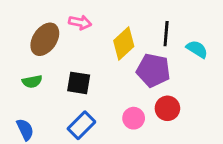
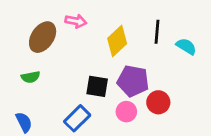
purple pentagon: (153, 70) -> (133, 81), moved
black square: (79, 83) -> (97, 86), moved

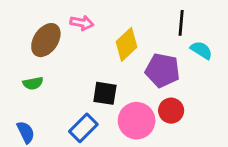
black line: (157, 32) -> (181, 23), moved
purple pentagon: (133, 81) -> (162, 70), moved
pink circle: (126, 112) -> (137, 121), size x1.6

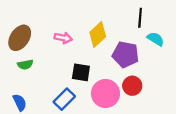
pink arrow: (82, 23) -> (63, 38), moved
brown ellipse: (46, 40) -> (20, 38), moved

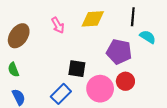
yellow diamond: (98, 34) -> (93, 19), moved, turned 40
pink arrow: (63, 38) -> (58, 25), moved, turned 49
green semicircle: (25, 65) -> (13, 70), moved, turned 80

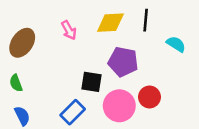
black line: (133, 17) -> (146, 20), moved
purple pentagon: (119, 52) -> (123, 62), moved

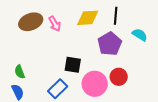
brown ellipse: (22, 43) -> (31, 22), moved, turned 35
purple pentagon: (123, 62) -> (110, 44), moved, turned 30
green semicircle: (16, 83) -> (20, 72), moved

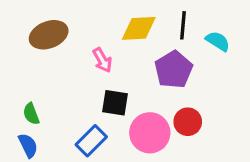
pink arrow: (55, 24) -> (102, 60), moved
cyan semicircle: (140, 35) -> (218, 41), moved

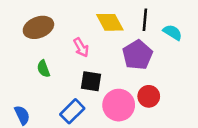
yellow diamond: (139, 28) -> (110, 22), turned 64
green semicircle: (31, 114) -> (43, 69), moved

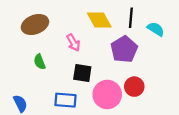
blue rectangle: (72, 111) -> (65, 100), turned 50

